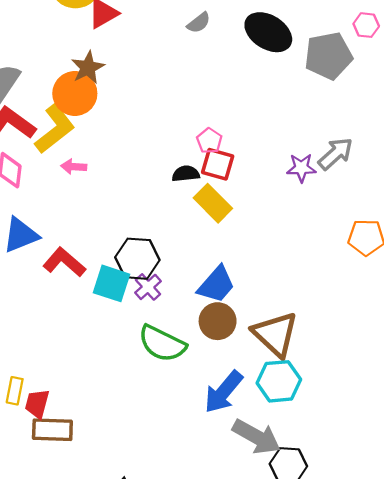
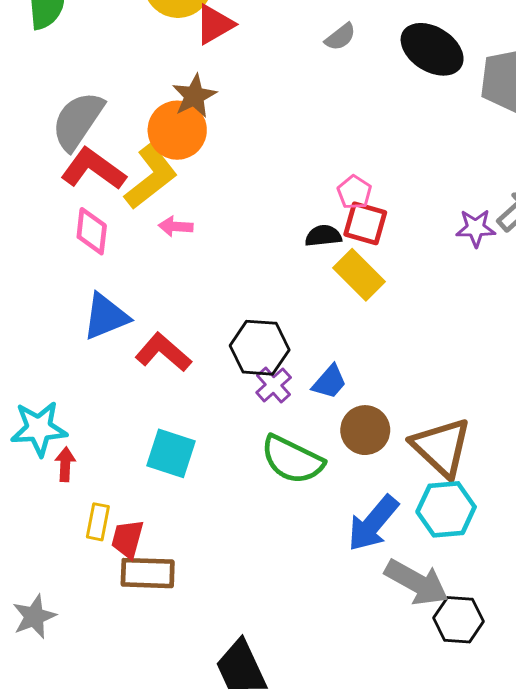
cyan square: (111, 283) -> (171, 453), moved
blue trapezoid: (216, 285) -> (329, 382), moved, size x0.7

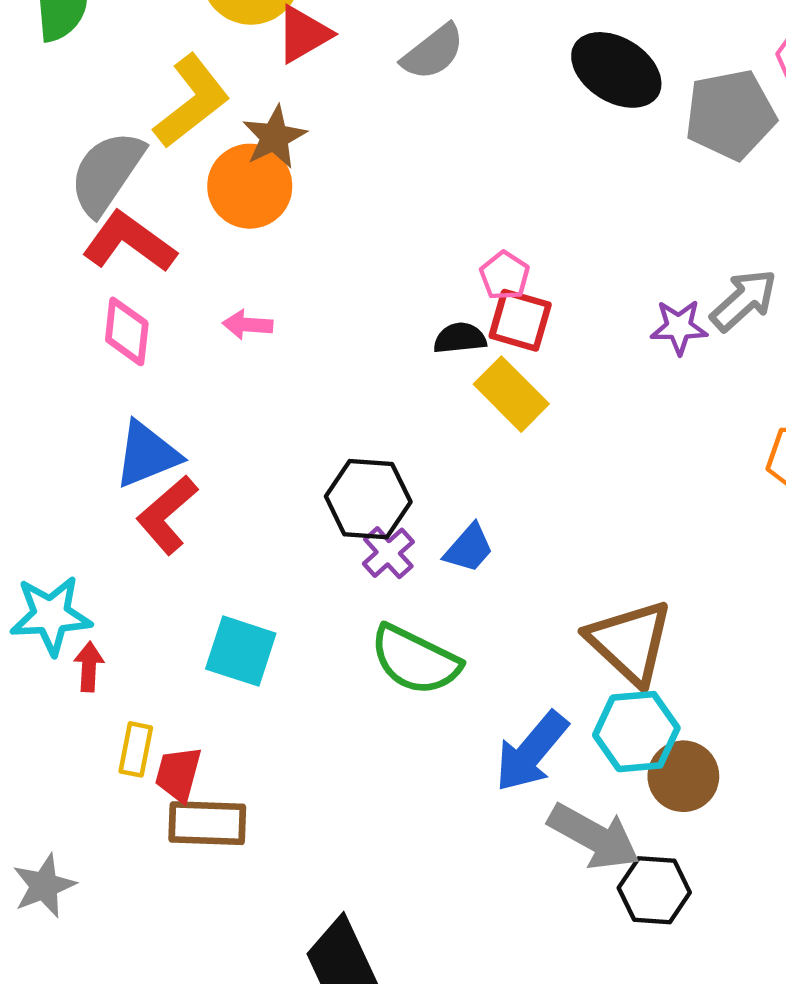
gray semicircle: (340, 37) -> (433, 52), moved, size x1.4
yellow L-shape: (151, 177) -> (192, 101), moved
red L-shape: (163, 352) -> (167, 515), moved, turned -82
brown circle: (365, 430) -> (683, 776), moved

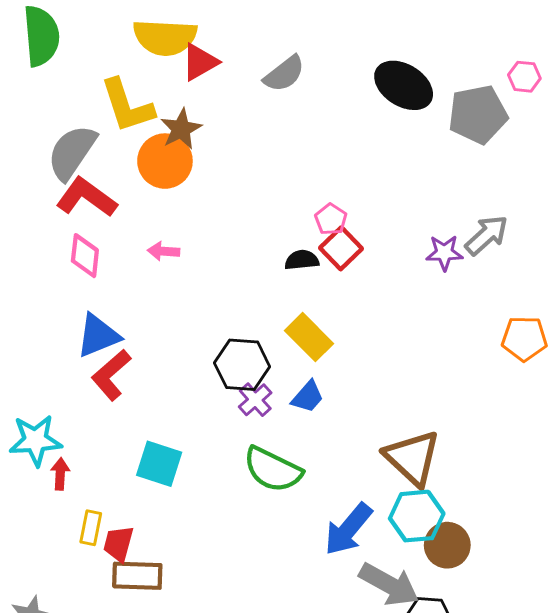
yellow L-shape: (192, 101) -> (127, 106), turned 110
red square: (520, 320) -> (341, 248), turned 30
yellow rectangle: (511, 394) -> (309, 337), moved

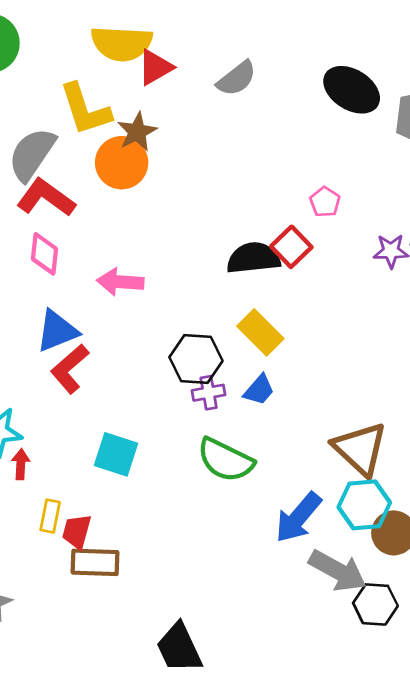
pink pentagon: (331, 219) -> (325, 202), moved
pink arrow: (164, 251) -> (120, 282), moved, size x1.5
black semicircle: (302, 260) -> (253, 258), size x1.6
purple cross: (255, 400) -> (209, 393), turned 32

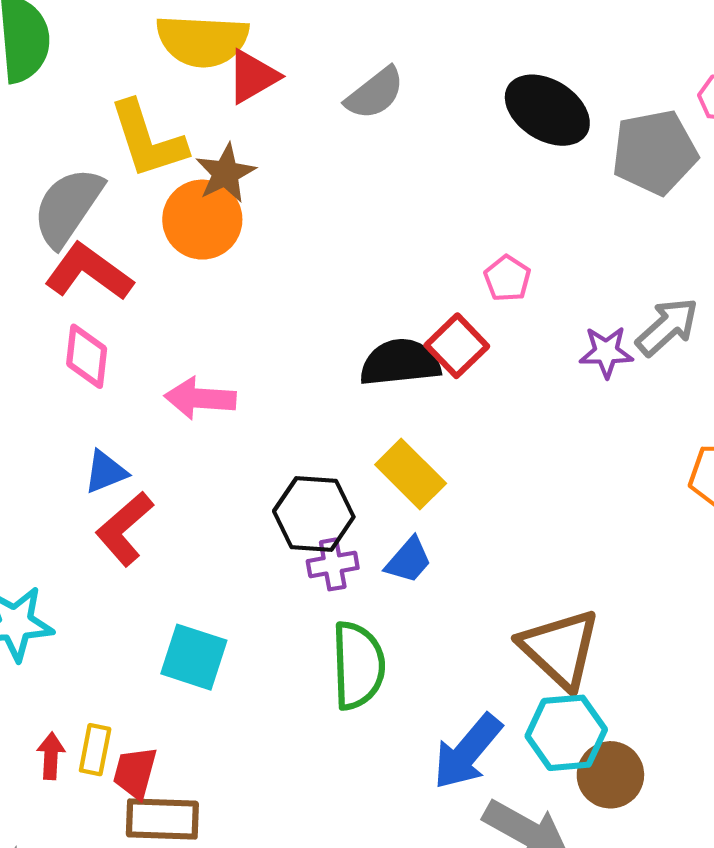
blue triangle: (57, 331) -> (106, 472), size x0.7
green semicircle: (225, 460) -> (358, 665), turned -118
red arrow: (21, 464) -> (51, 756), moved

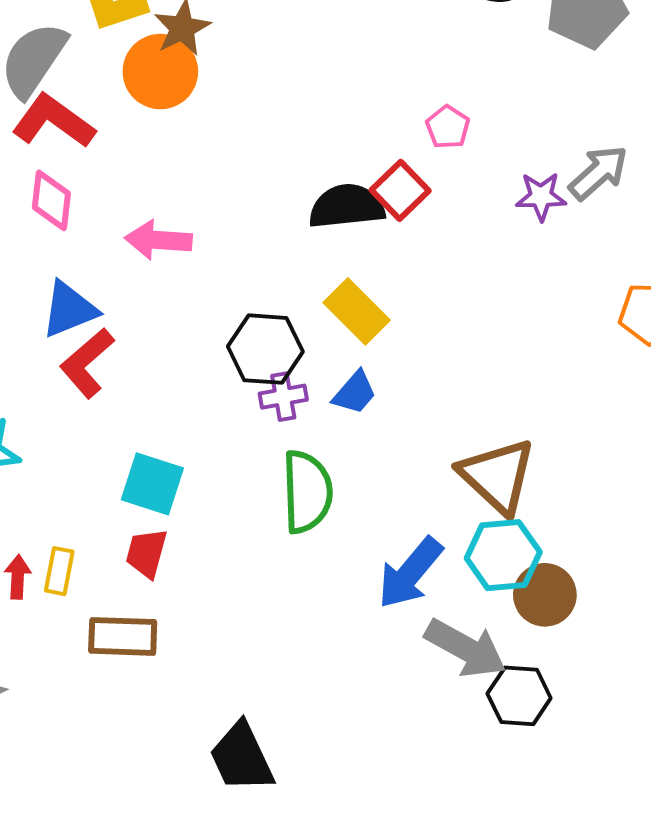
blue triangle: (106, 472) -> (69, 309), size x1.4
red trapezoid: (135, 773) -> (146, 553), moved

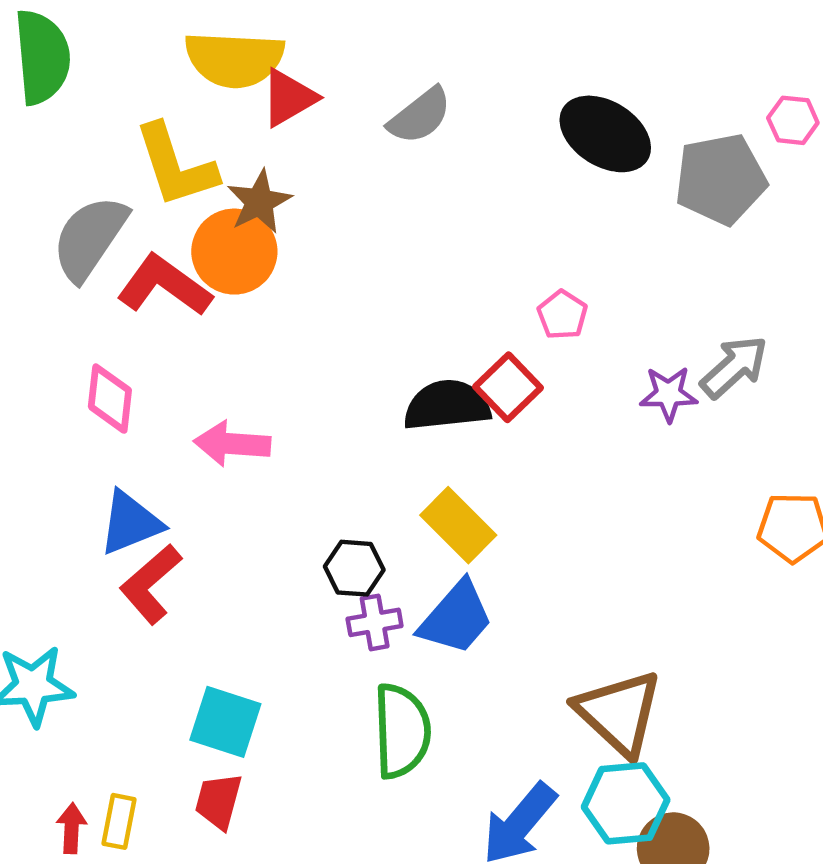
red L-shape: (53, 121) -> (164, 285), moved
black hexagon: (265, 349) -> (354, 568), size x0.7
blue trapezoid: (355, 393) -> (456, 618), size x1.5

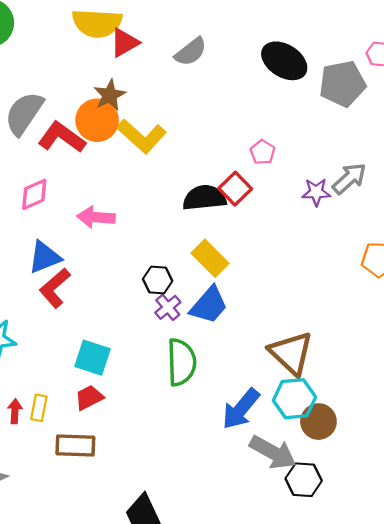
yellow L-shape: (176, 166) -> (142, 136), moved, turned -30
pink diamond: (110, 399) -> (34, 194), turned 60
purple cross: (375, 622) -> (168, 307), turned -30
red trapezoid: (219, 801) -> (89, 398), turned 48

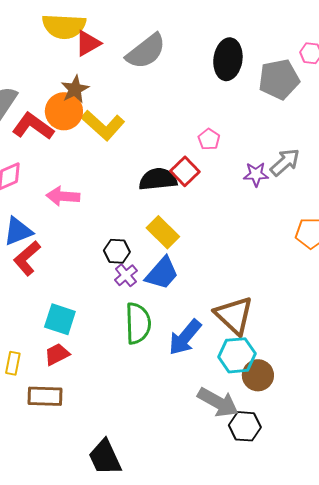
gray semicircle: (191, 52) -> (146, 51), size x1.4
black ellipse: (284, 61) -> (228, 59), turned 66
blue arrow: (241, 409) -> (185, 337), moved

